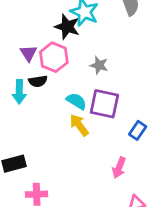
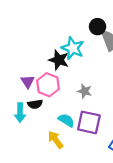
yellow arrow: (79, 125) -> (56, 140), moved

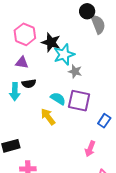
cyan star: (73, 48) -> (64, 54), moved, turned 30
purple triangle: (28, 82) -> (22, 62), turned -48
pink hexagon: (48, 85) -> (25, 34), moved

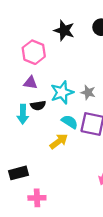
black star: (51, 42) -> (64, 30), moved
cyan star: (64, 54) -> (62, 92), moved
yellow arrow: (48, 117) -> (59, 141), turned 90

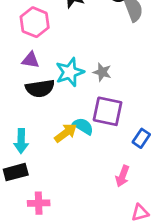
black semicircle: (38, 105) -> (40, 88), size x1.5
cyan arrow: (23, 114) -> (21, 141), moved
cyan semicircle: (70, 122) -> (83, 126), moved

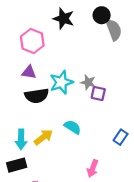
purple square: (108, 111) -> (98, 93), moved, size x0.6
yellow arrow: (66, 133) -> (43, 137), moved
pink arrow: (122, 176) -> (93, 168), moved

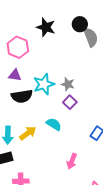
purple square: (98, 93) -> (70, 102), moved, turned 32

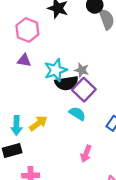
black semicircle: (22, 96) -> (66, 83), moved
purple square: (70, 102) -> (84, 90), size x1.5
cyan semicircle: (54, 124) -> (77, 114), moved

